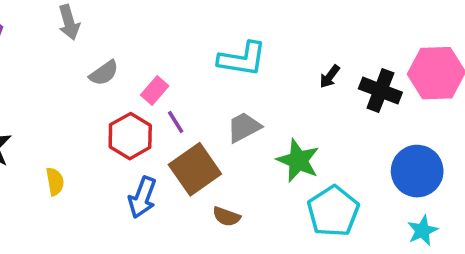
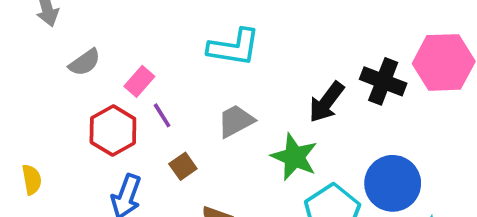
black arrow: (330, 77) -> (327, 102), moved, size x1.6
brown square: (195, 169) -> (183, 166), size x0.5
blue circle: (417, 171) -> (393, 183), moved

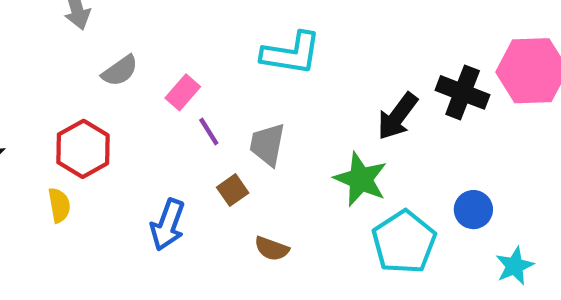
gray trapezoid: (236, 121) -> (267, 144), moved, turned -51
red hexagon: (113, 130) -> (83, 149), moved
blue circle: (393, 183) -> (473, 210), size x0.6

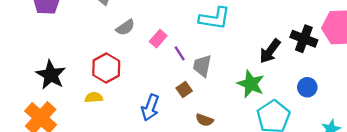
purple line: (209, 131) -> (180, 53), moved
yellow semicircle: (59, 205) -> (94, 97), turned -84
blue circle: (473, 210) -> (307, 87), moved

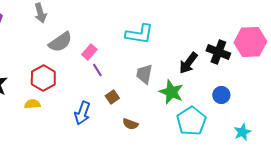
gray semicircle: (125, 27) -> (60, 42), size x1.4
purple line: (180, 53) -> (97, 70), moved
gray trapezoid: (202, 66) -> (144, 74), moved

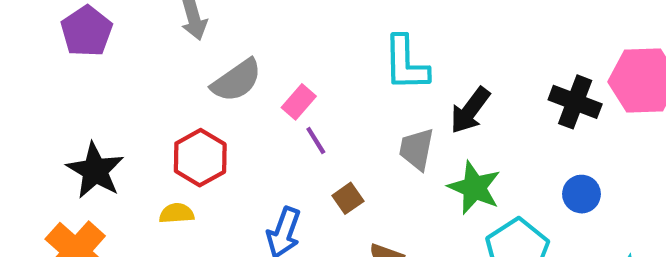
cyan L-shape: (139, 34) -> (406, 63), turned 80
black arrow: (188, 63) -> (470, 110), moved

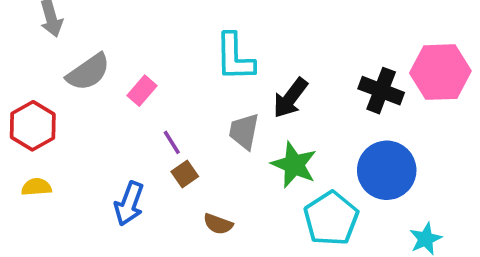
purple line: (316, 140) -> (172, 142), moved
red hexagon: (200, 158) -> (33, 126), moved
blue circle: (581, 194) -> (387, 170), size x1.8

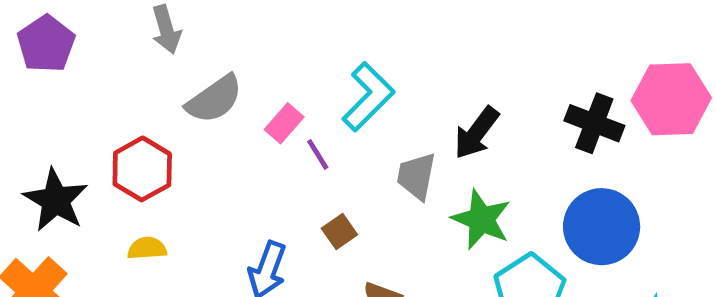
cyan L-shape: (235, 57) -> (368, 97), moved, turned -134
purple line: (172, 142) -> (318, 154), moved

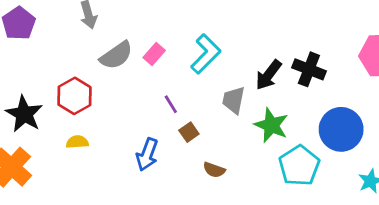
pink rectangle: (284, 123) -> (154, 54), moved
black cross: (594, 123) -> (309, 69), moved
purple line: (318, 154) -> (171, 104), moved

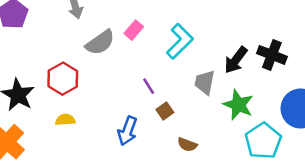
pink rectangle: (154, 54) -> (134, 30), moved

